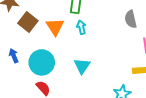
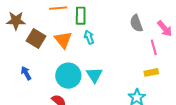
cyan circle: (42, 62) -> (68, 76), moved

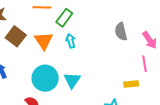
green rectangle: (81, 16) -> (64, 18), turned 30
pink line: (154, 47) -> (144, 64), moved

